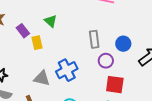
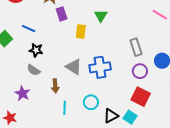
purple rectangle: (23, 31) -> (62, 14), moved
gray rectangle: (94, 39) -> (136, 47), turned -30

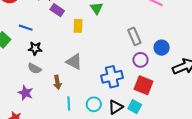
purple rectangle: (62, 14) -> (57, 10), turned -32
blue cross: (100, 67) -> (112, 77), moved
cyan circle: (91, 102) -> (94, 104), moved

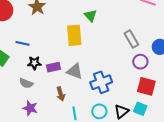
purple rectangle: (57, 10) -> (54, 67), moved, turned -40
yellow rectangle: (78, 26) -> (74, 35), size x1.5
gray semicircle: (34, 68) -> (26, 83), moved
blue cross: (112, 77) -> (101, 82), moved

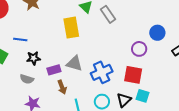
gray rectangle: (131, 39) -> (108, 14), moved
purple rectangle: (54, 67) -> (54, 70), moved
red square: (146, 86) -> (133, 75), moved

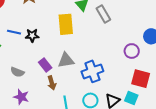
black star: (33, 58) -> (32, 35), moved
gray triangle: (74, 63) -> (66, 60), turned -30
purple rectangle: (54, 70) -> (45, 65), turned 64
red square: (133, 75) -> (141, 79), moved

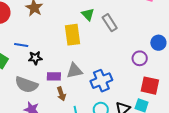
black star: (32, 35) -> (35, 58), moved
purple rectangle: (45, 65) -> (54, 76), turned -48
gray semicircle: (17, 72) -> (26, 85), size x1.6

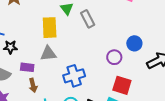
gray triangle: (74, 71) -> (48, 54), moved

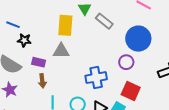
gray rectangle: (88, 19) -> (104, 21), turned -30
blue circle: (134, 43) -> (138, 39), moved, size x1.6
blue cross: (74, 76) -> (96, 78), moved

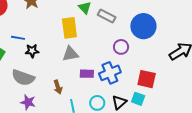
purple rectangle: (39, 62) -> (87, 74), moved
purple circle: (126, 62) -> (121, 47), moved

